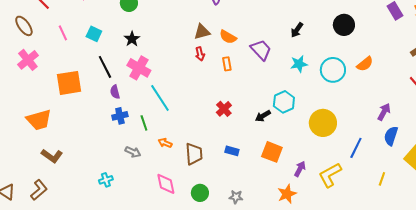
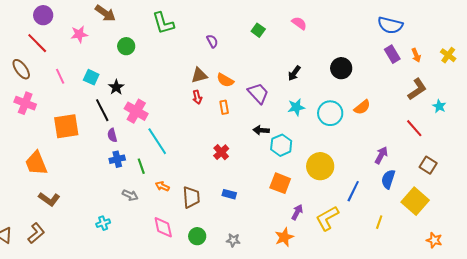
black star: (132, 39) -> (116, 87), moved
pink cross: (28, 60) -> (25, 103), turned -30
black arrow: (263, 116) -> (261, 130), moved, turned 35
orange trapezoid: (39, 120) -> (36, 163), turned 84
orange square: (272, 152) -> (280, 183), moved

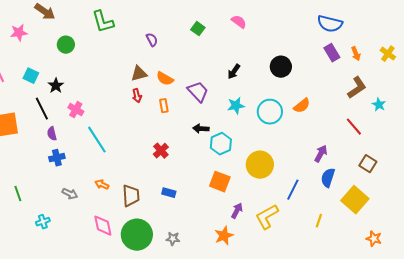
pink cross: (136, 111) -> (76, 110), size x0.7
green line: (141, 166) -> (18, 194), moved
green circle: (197, 236) -> (137, 235), size x1.8

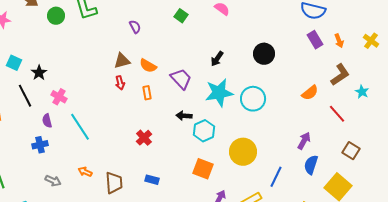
green circle: (66, 45) -> (56, 16), moved
cyan star: (236, 106) -> (219, 93), size x1.6
orange semicircle: (302, 106) -> (310, 93), moved
purple semicircle: (52, 134) -> (47, 121), moved

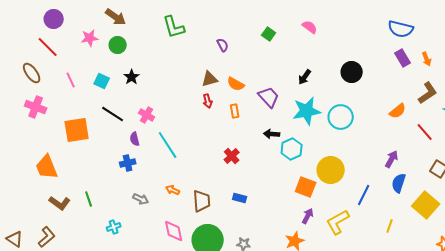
green circle: (56, 16) -> (118, 45), moved
black star: (39, 73) -> (132, 77), moved
black line: (25, 96) -> (113, 114), turned -30
orange square: (203, 169) -> (306, 187), moved

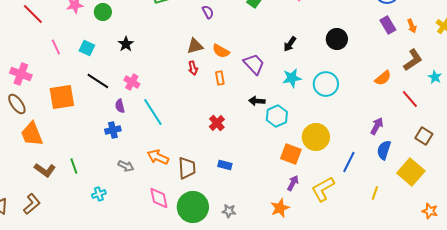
brown ellipse: (32, 73) -> (17, 104), moved
black star: (132, 77) -> (126, 44), moved
cyan star: (307, 111) -> (292, 78), size x0.7
orange arrow: (173, 190) -> (158, 157), size x1.5

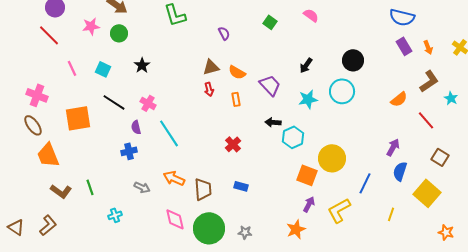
cyan circle: (326, 84) -> (342, 91), moved

